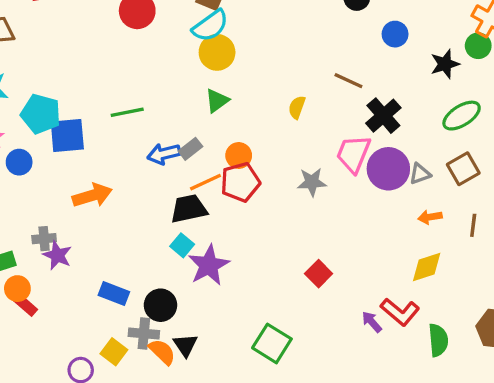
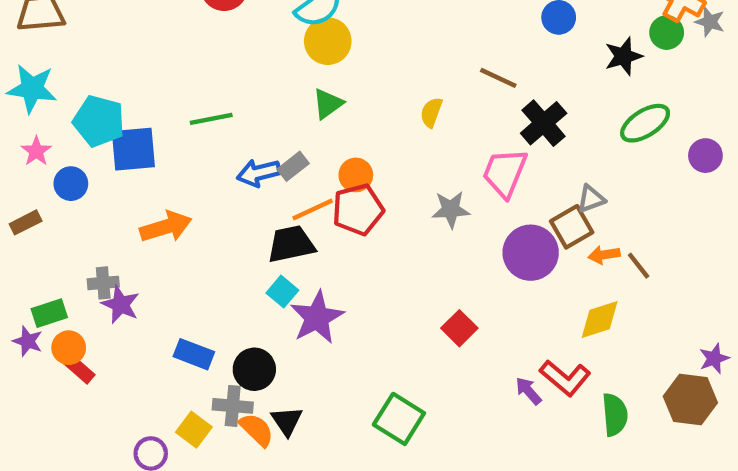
purple circle: (388, 169) -> (531, 253), moved
brown square: (463, 169) -> (572, 227), moved
brown line: (473, 225) -> (639, 266), moved, turned -45

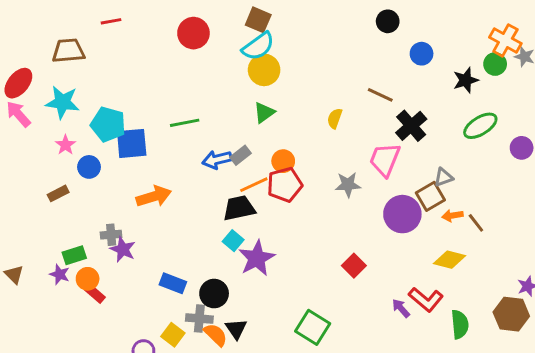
yellow diamond: (600, 320) -> (449, 260), turned 32

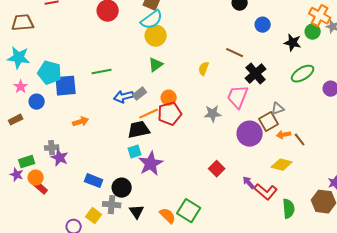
black star: (466, 80) -> (293, 43), turned 30
orange arrow: (154, 196) -> (81, 122), size x0.7
cyan square: (233, 241) -> (135, 152), turned 32
purple arrow: (401, 308) -> (249, 183), moved
orange semicircle: (216, 335) -> (168, 216), moved

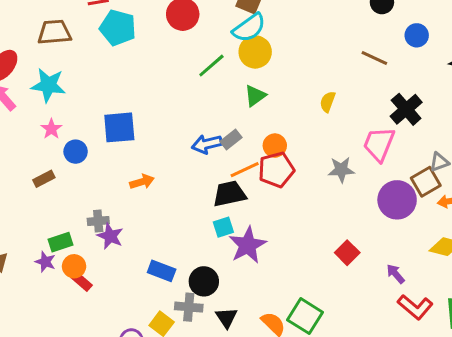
brown line: (235, 53) -> (374, 58), moved
green line: (102, 72) -> (211, 66), moved, turned -30
cyan pentagon: (50, 73) -> (118, 28), moved
red L-shape: (266, 192) -> (415, 307), moved

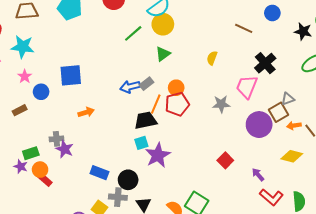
orange line: (245, 170) -> (156, 104), turned -42

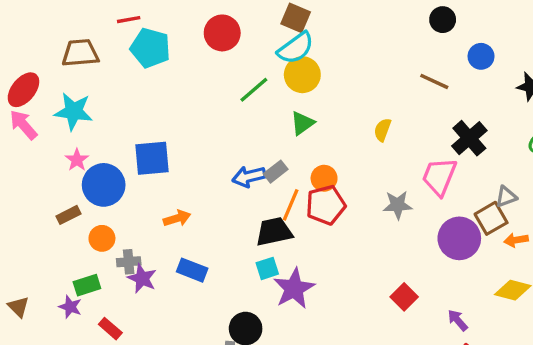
blue circle: (41, 92) -> (104, 185), size x1.6
orange circle: (40, 170) -> (102, 238), moved
blue rectangle: (99, 173) -> (192, 270), moved

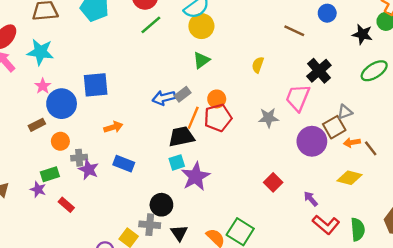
green line: (254, 90) -> (151, 25), moved

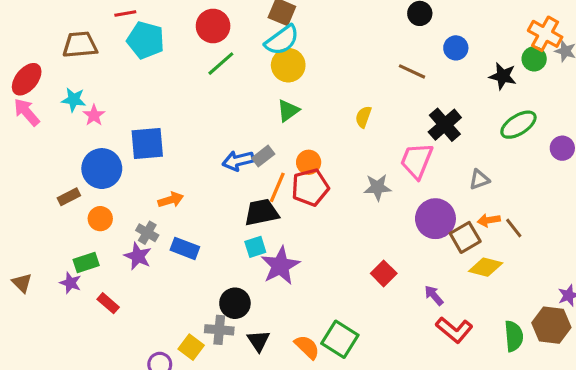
cyan star: (40, 52) -> (74, 100), size x0.7
pink star: (43, 86) -> (94, 115), moved
brown square: (334, 127) -> (465, 237), moved
gray cross: (79, 158) -> (147, 233), moved, turned 35
green semicircle: (358, 229) -> (514, 336), moved

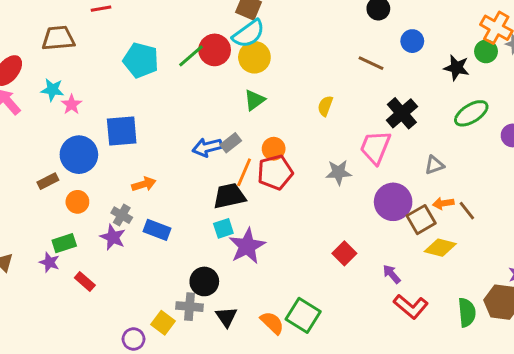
red circle: (213, 26) -> (215, 50), moved
cyan pentagon: (146, 40) -> (141, 60), moved

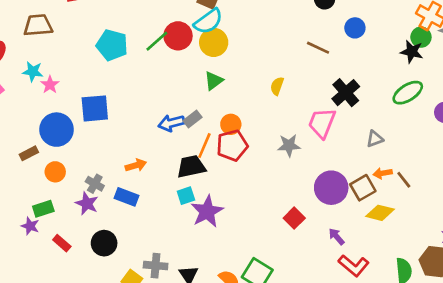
black star: (457, 68) -> (412, 52), moved
orange arrow: (144, 184) -> (136, 165), moved
purple circle: (393, 202) -> (331, 188), moved
black circle: (204, 281) -> (104, 243), moved

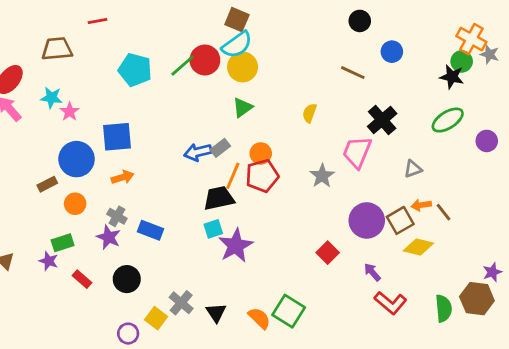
gray star: (289, 145) -> (322, 176), turned -30
orange arrow: (136, 165) -> (123, 177), moved
gray cross: (156, 266) -> (181, 303), turned 35

